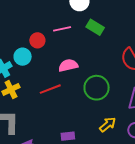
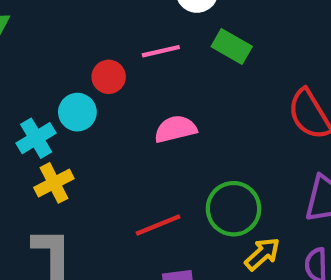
green circle: (97, 88) -> (234, 209), moved
red line: (50, 89) -> (158, 225), moved

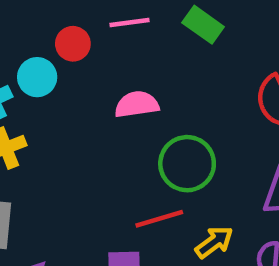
green circle: (234, 209) -> (187, 164), moved
red line: (158, 225) -> (159, 219), moved

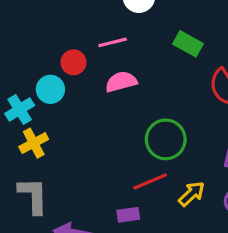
green rectangle: (203, 25) -> (188, 44), moved
pink semicircle: (137, 104) -> (121, 82), moved

